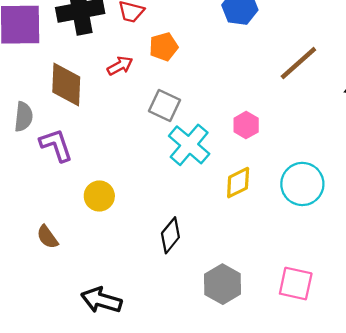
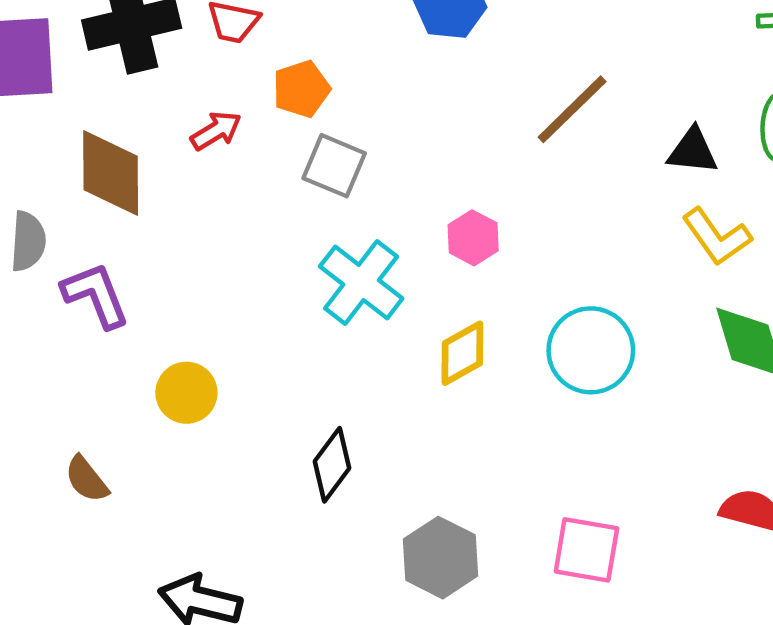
gray square: (165, 106) -> (334, 166), moved

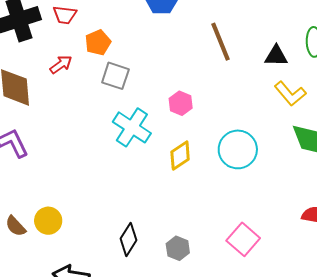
brown line: (572, 109) -> (220, 42), turned -63
yellow circle: (186, 393) -> (48, 221), moved
black diamond: (332, 465) -> (129, 239), moved
pink square: (586, 550) -> (243, 239), turned 36
gray hexagon: (440, 558) -> (178, 248), size x0.7

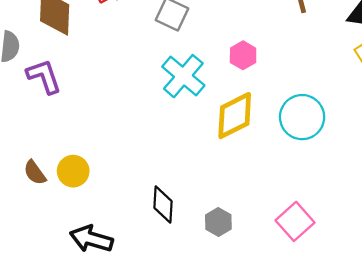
yellow diamond: (180, 156) -> (235, 116), size x1.4
black diamond: (129, 239) -> (163, 205), turned -36

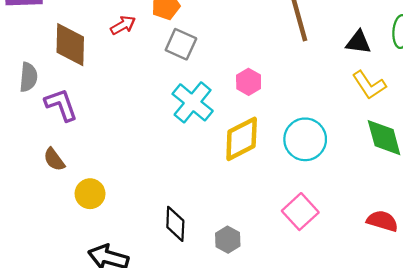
brown semicircle: (35, 173) -> (54, 159), moved
pink square: (295, 221) -> (300, 212), moved

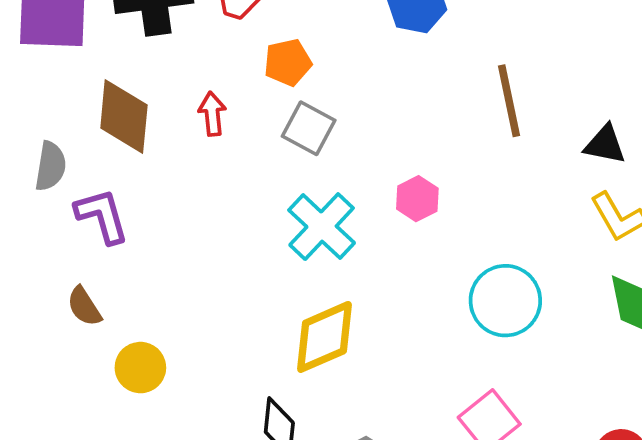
red arrow: (123, 25) -> (212, 114), moved, turned -70
yellow diamond: (242, 139) -> (324, 337), moved

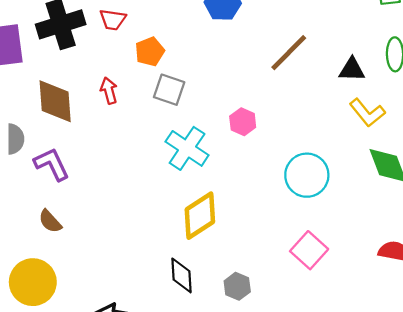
brown line: (509, 101) -> (289, 53), turned 66
yellow circle: (140, 368) -> (33, 282), moved, size x1.5

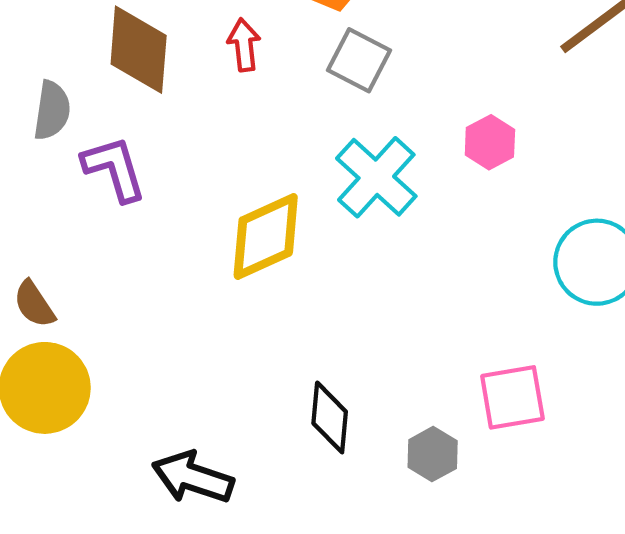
yellow diamond: (200, 216) -> (266, 237), moved
brown semicircle: (50, 221) -> (34, 304), moved
pink square: (309, 250) -> (512, 397), moved, turned 30

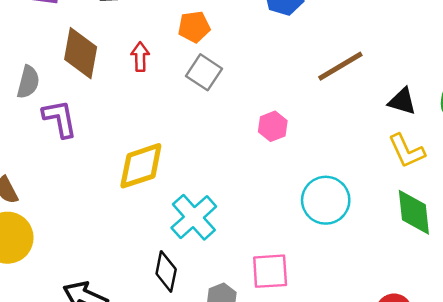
cyan cross: (376, 177) -> (194, 217), moved

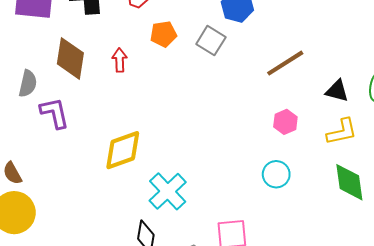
gray square: (204, 72) -> (211, 41), moved
pink hexagon: (273, 126) -> (285, 122), moved
yellow L-shape: (407, 151) -> (342, 132), turned -76
cyan circle: (326, 200) -> (276, 174), size x0.7

